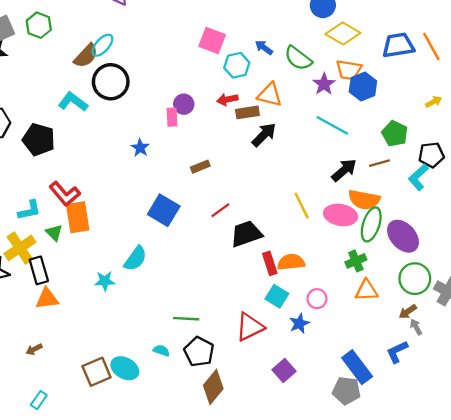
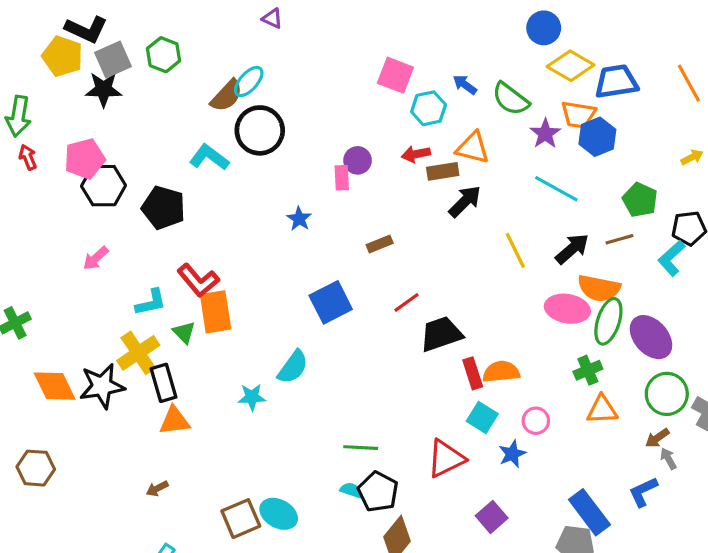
blue trapezoid: (398, 45) -> (616, 82), moved
yellow line: (302, 206) -> (515, 250), moved
blue square: (164, 210) -> (331, 302), turned 32
cyan semicircle: (161, 351) -> (351, 490), moved

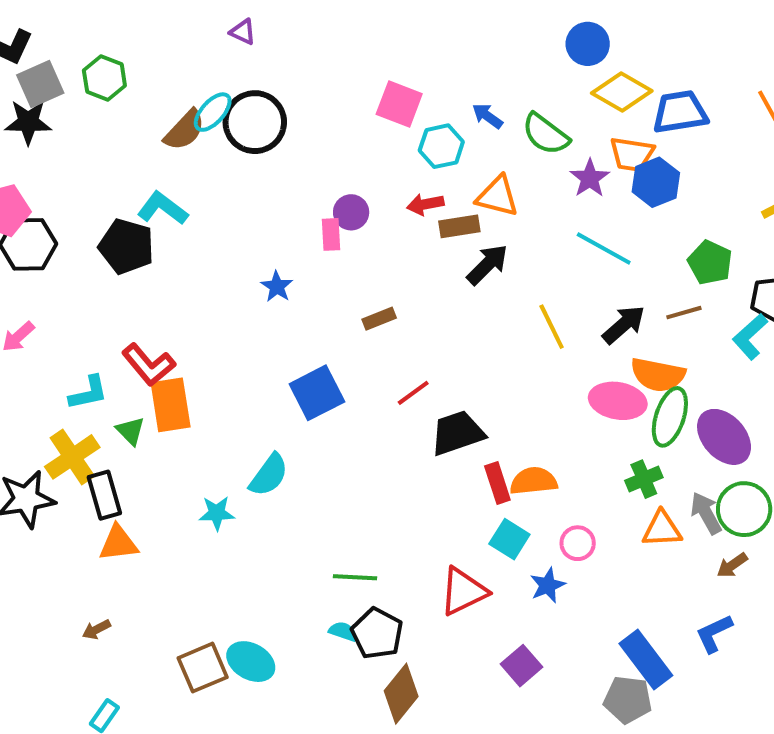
black circle: (260, 130) -> (255, 122), moved
black pentagon: (163, 208) -> (126, 246), moved
gray arrow: (668, 459) -> (706, 513), moved, size x1.5

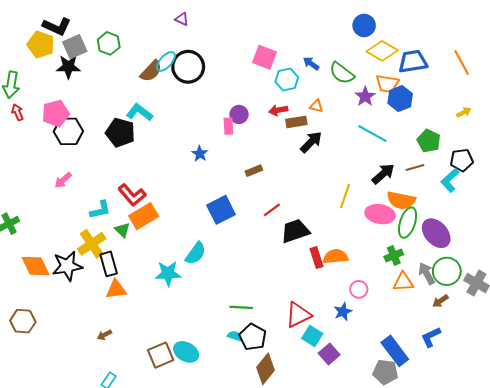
orange triangle: (497, 196) -> (316, 106), size x0.6
yellow line: (552, 327) -> (345, 196), moved, turned 45
orange rectangle: (171, 405) -> (144, 216), turned 68
cyan star: (217, 513) -> (168, 273), size x1.4
cyan square: (509, 539) -> (312, 336), moved

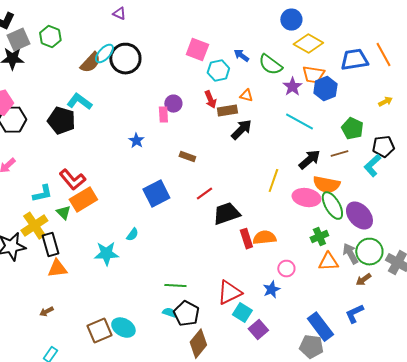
blue trapezoid: (413, 61) -> (354, 60), moved
red arrow: (278, 110) -> (210, 100), turned -102
brown rectangle: (254, 171) -> (187, 157), turned 42
green ellipse: (408, 223) -> (332, 206), turned -48
cyan semicircle: (196, 253) -> (132, 235), size x0.6

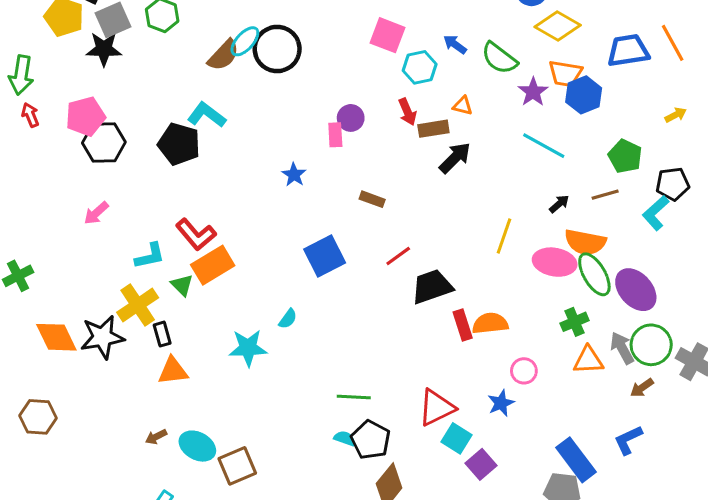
black arrow: (309, 160) -> (559, 204), size x0.6
black rectangle: (50, 245) -> (162, 334), size x0.7
cyan ellipse: (123, 328) -> (197, 446), moved

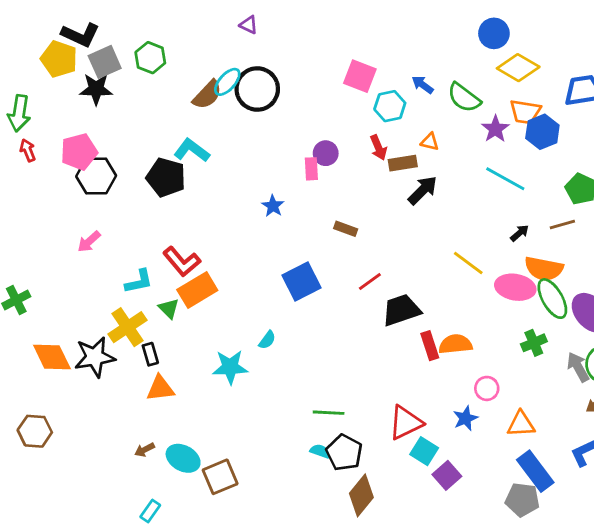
yellow line: (504, 236) -> (468, 263), turned -72
orange triangle: (588, 360) -> (521, 424), moved

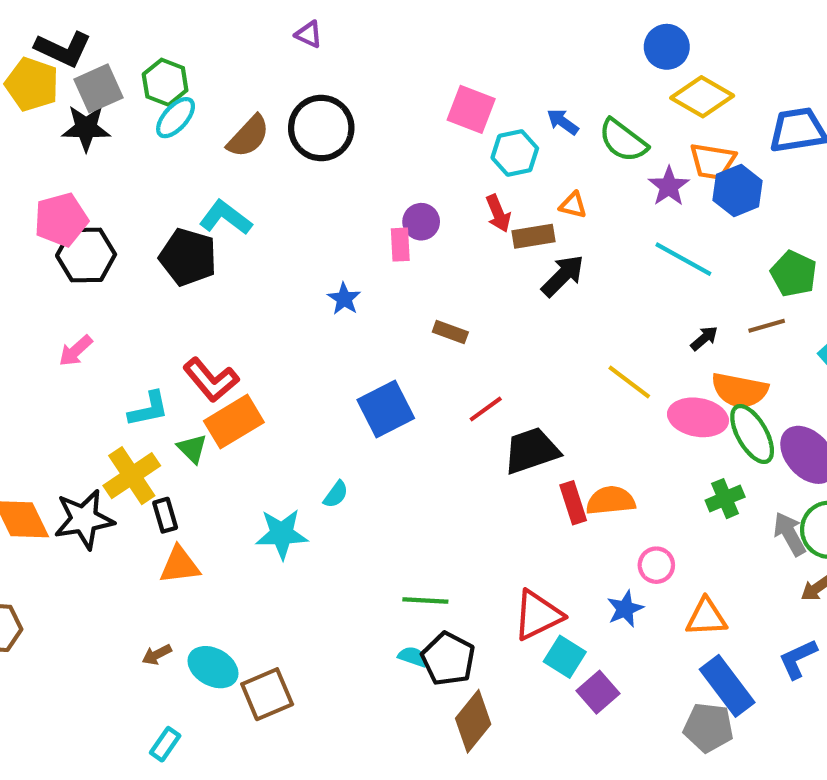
cyan ellipse: (227, 82) -> (176, 118), moved

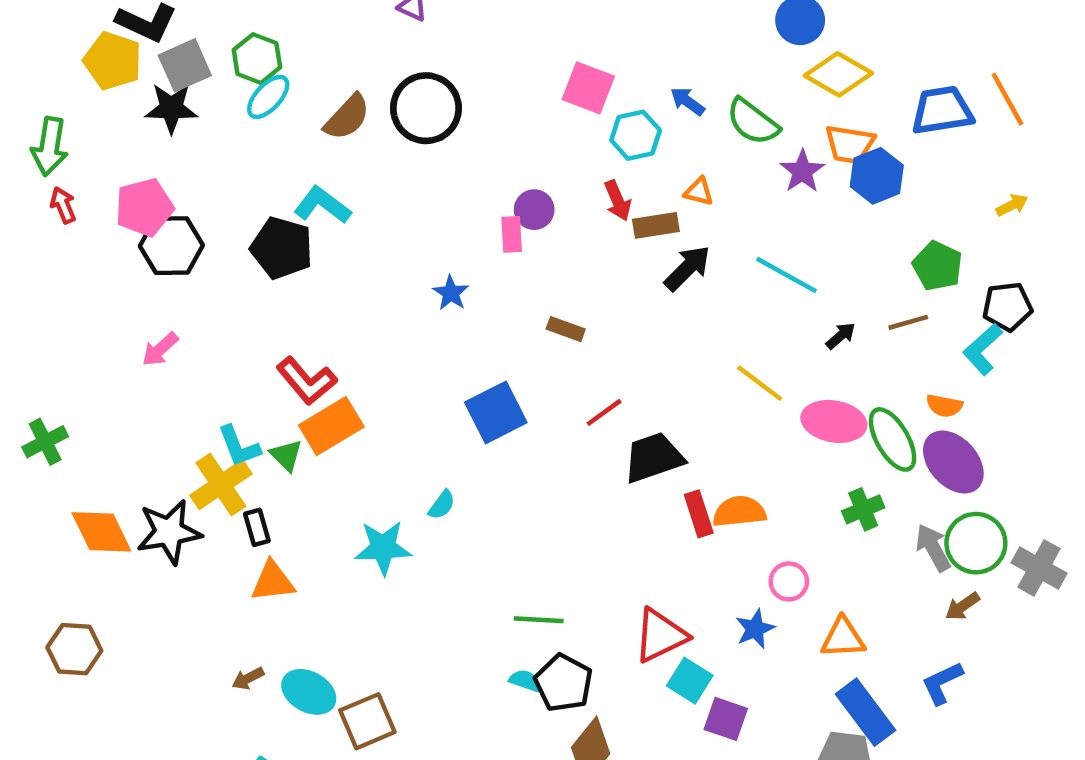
cyan line: (683, 259) -> (787, 275), moved
orange semicircle: (740, 390) -> (944, 406), moved, size x0.6
cyan L-shape: (148, 409) -> (239, 446), moved, turned 81
purple square: (598, 692) -> (726, 719), turned -30

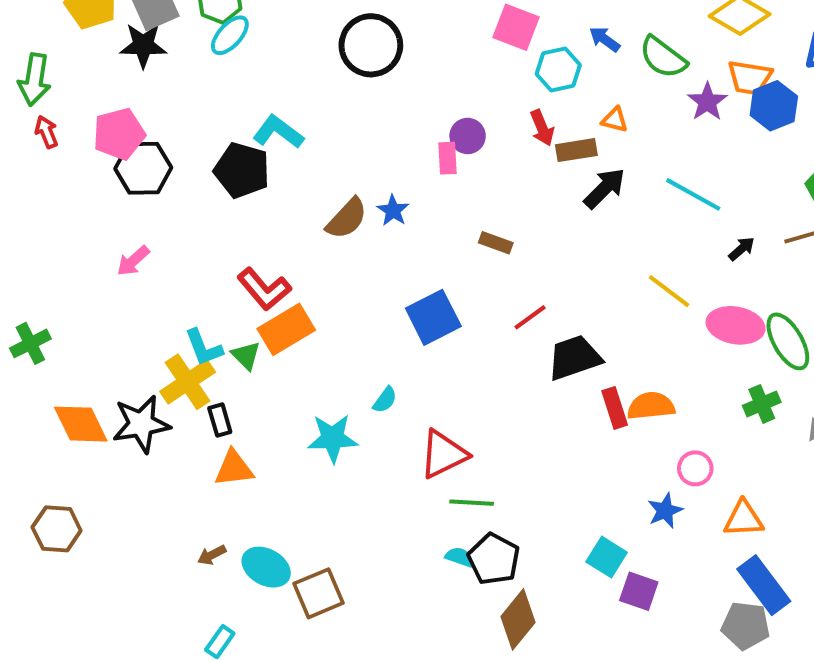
brown semicircle: (347, 117) -> (347, 219), moved
red triangle: (660, 636) -> (443, 454), moved

